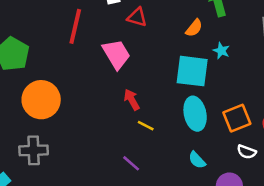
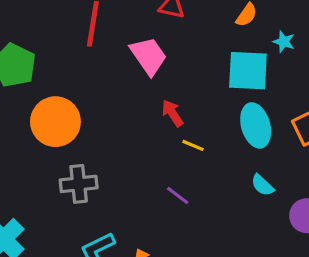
gray cross: (34, 150) -> (79, 184), moved

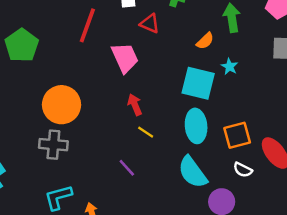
orange circle: (55, 122) -> (62, 105), moved
cyan semicircle: (262, 185) -> (193, 172), size x1.8

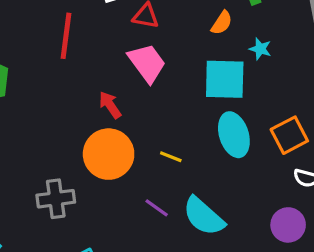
pink trapezoid: (125, 58) -> (147, 63), moved
orange circle: (62, 105) -> (109, 154), moved
red arrow: (135, 105) -> (110, 105), moved
cyan semicircle: (193, 172) -> (204, 216), moved

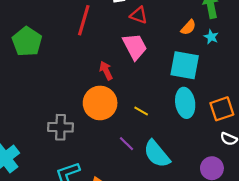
cyan star: (260, 49) -> (211, 37), moved

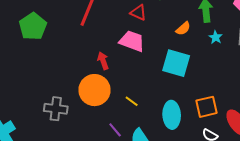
cyan star: (211, 37) -> (216, 37), moved
pink trapezoid: (135, 46) -> (132, 41), turned -48
cyan ellipse: (185, 103) -> (172, 115), moved

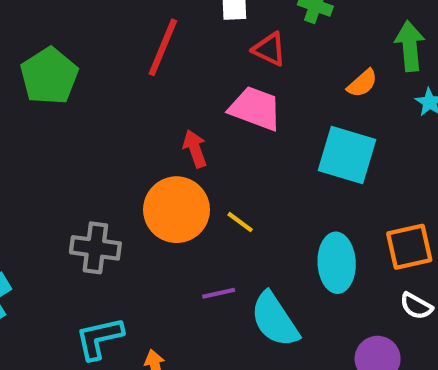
yellow line: (132, 101) -> (240, 222), moved
purple line: (115, 130) -> (219, 293), turned -63

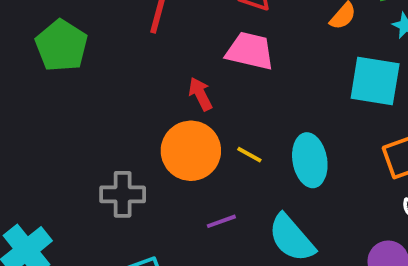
cyan square: (347, 155) -> (375, 81), moved
cyan ellipse: (337, 263) -> (310, 160), moved
purple line: (219, 293) -> (221, 221), moved

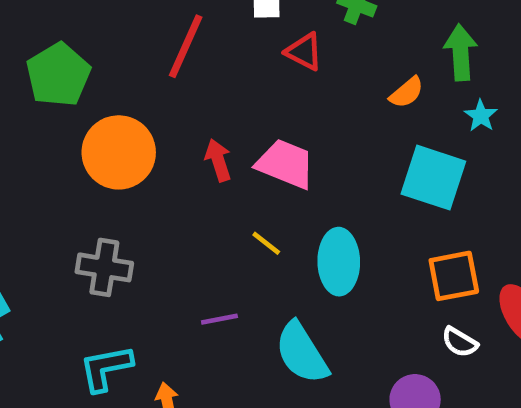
pink trapezoid: (250, 51) -> (286, 164), moved
orange circle: (191, 151) -> (119, 152), moved

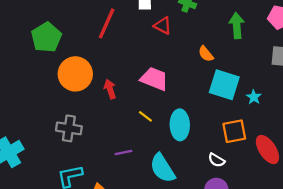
orange semicircle: (407, 92) -> (206, 54), moved, turned 91
cyan star: (481, 116) -> (254, 97), moved
red arrow: (218, 160) -> (110, 89), moved
white semicircle: (460, 342) -> (217, 160), moved

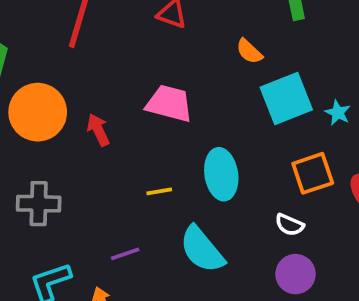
cyan square: (224, 85) -> (286, 99), turned -32
yellow line: (145, 116) -> (159, 191), moved, turned -40
purple line: (123, 152) -> (125, 254), moved

